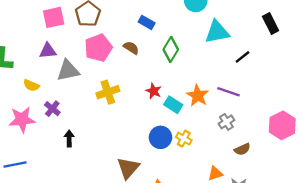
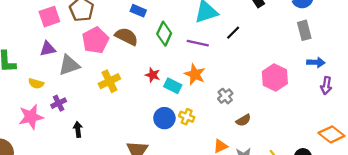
brown semicircle: (131, 48) -> (126, 36), size x1.5
purple line: (228, 92) -> (198, 43), moved
purple cross: (52, 109) -> (59, 103), turned 32
pink hexagon: (282, 125) -> (275, 77), moved

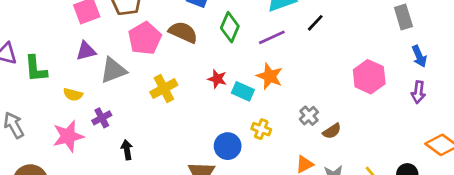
purple line: (198, 43) -> (272, 37), turned -35
blue arrow: (316, 62) -> (419, 56), turned 66
purple arrow: (326, 86) -> (418, 92), moved
gray cross: (225, 96) -> (309, 116), moved
blue circle: (164, 118) -> (228, 146), moved

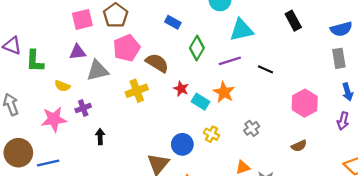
black line: (315, 23) -> (265, 69), moved, turned 63
brown semicircle: (183, 32) -> (157, 63), moved
brown semicircle: (332, 131) -> (299, 146), moved

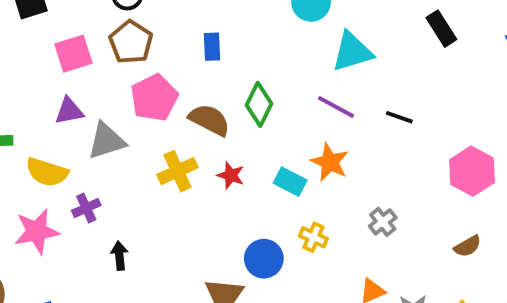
blue rectangle: (173, 22) -> (212, 47), moved, turned 63
green diamond: (197, 48) -> (259, 104), moved
purple line: (230, 61) -> (336, 107), turned 50
yellow semicircle: (62, 86) -> (47, 172), size x1.5
red star: (181, 89) -> (231, 175), moved

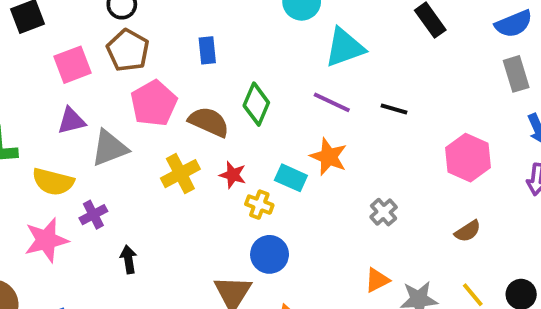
yellow cross: (313, 237) -> (259, 205), moved

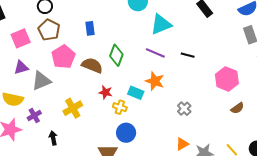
yellow cross: (180, 174) -> (73, 108), moved
brown semicircle: (468, 231) -> (237, 108), moved

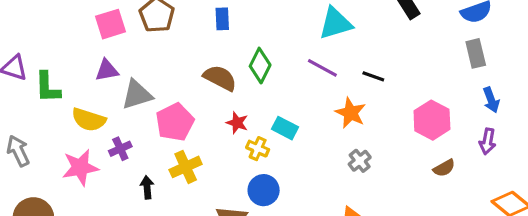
pink pentagon: (63, 57) -> (175, 122), moved
orange star: (155, 81) -> (351, 113), moved
yellow cross: (73, 108) -> (186, 167), moved

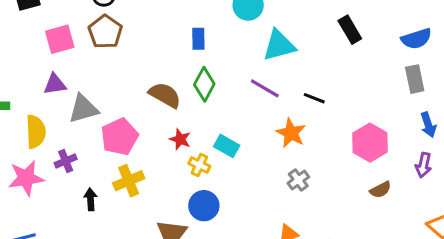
blue rectangle: (222, 19) -> (198, 39), moved
yellow semicircle: (89, 120) -> (36, 132), turned -112

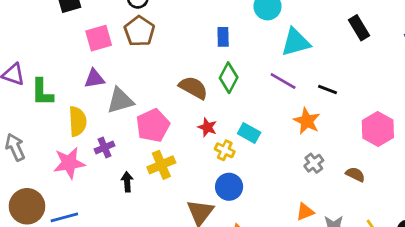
brown semicircle: (380, 190) -> (355, 174), moved, turned -126

